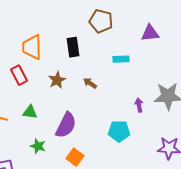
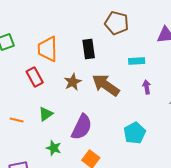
brown arrow: (90, 83) -> (106, 85), size x2.0
purple arrow: (139, 105) -> (147, 87), moved
green triangle: (30, 112) -> (46, 114), turned -42
cyan pentagon: (119, 131) -> (135, 133), turned -30

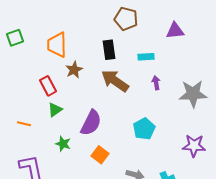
black rectangle: (89, 49) -> (109, 50), moved
red rectangle: (35, 77) -> (48, 86), moved
brown star: (73, 82) -> (74, 70), moved
orange line: (17, 120) -> (24, 124), moved

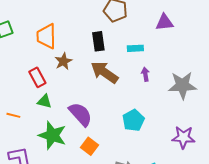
green triangle: (55, 110) -> (44, 101), turned 49
purple semicircle: (91, 123) -> (80, 114), turned -68
green star: (63, 144) -> (52, 135), size x1.8

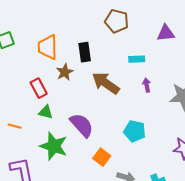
black rectangle: (98, 41) -> (85, 52), moved
cyan pentagon: (133, 120) -> (135, 131), turned -30
orange square: (89, 146) -> (102, 157), moved

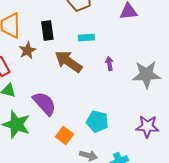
cyan rectangle: (137, 59) -> (86, 38), moved
cyan pentagon: (135, 131) -> (97, 122), moved

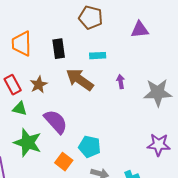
brown star: (27, 50) -> (39, 85), moved
cyan pentagon: (97, 122) -> (90, 147), moved
orange square: (64, 136) -> (64, 162), moved

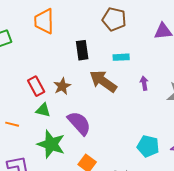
orange trapezoid: (22, 44) -> (44, 21), moved
cyan pentagon: (90, 147) -> (148, 146), moved

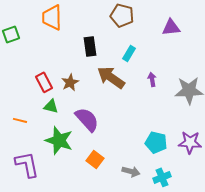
cyan rectangle: (121, 57) -> (129, 53), turned -56

